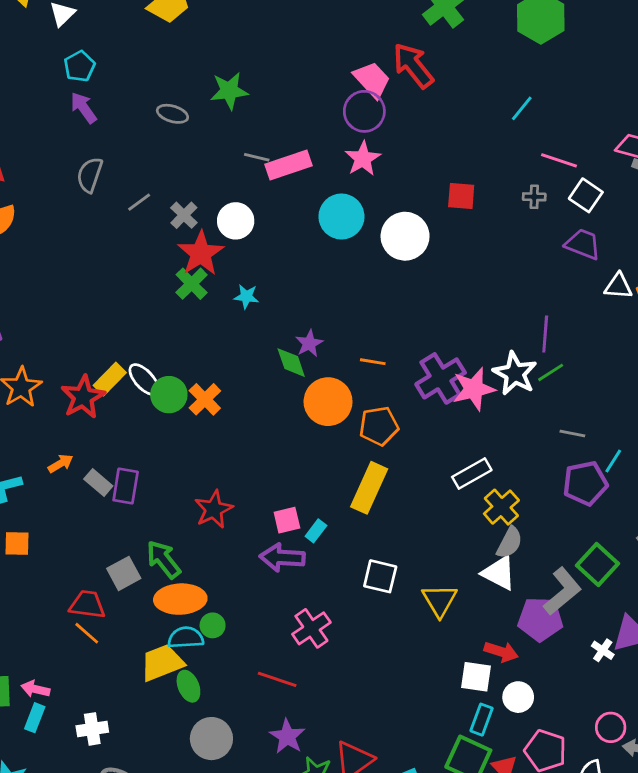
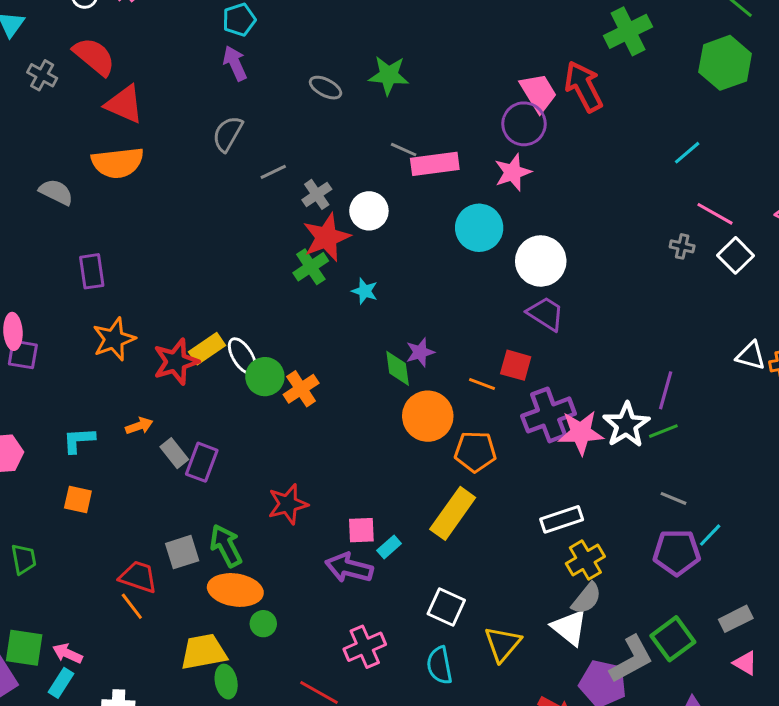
red square: (461, 196) -> (516, 365), moved
purple trapezoid: (583, 244) -> (546, 314), moved
cyan semicircle: (186, 638) -> (439, 665), moved, turned -108

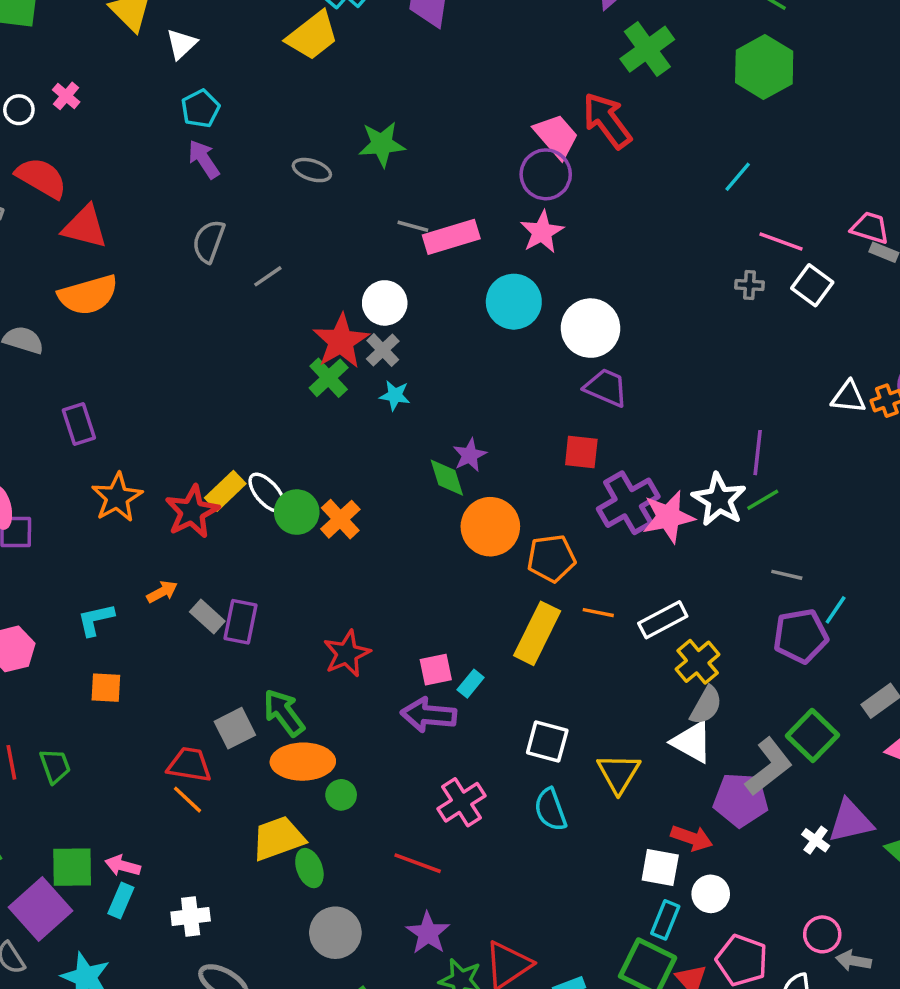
gray cross: (317, 194) -> (383, 350), moved
orange line: (482, 384) -> (598, 613), moved

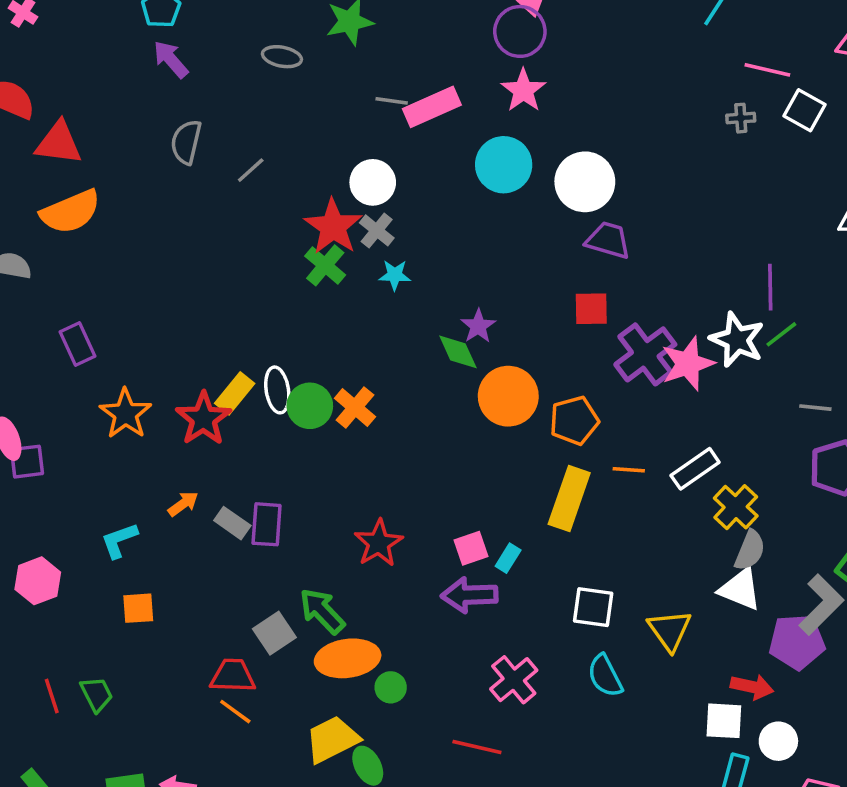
white ellipse: (267, 493) -> (277, 390), turned 39

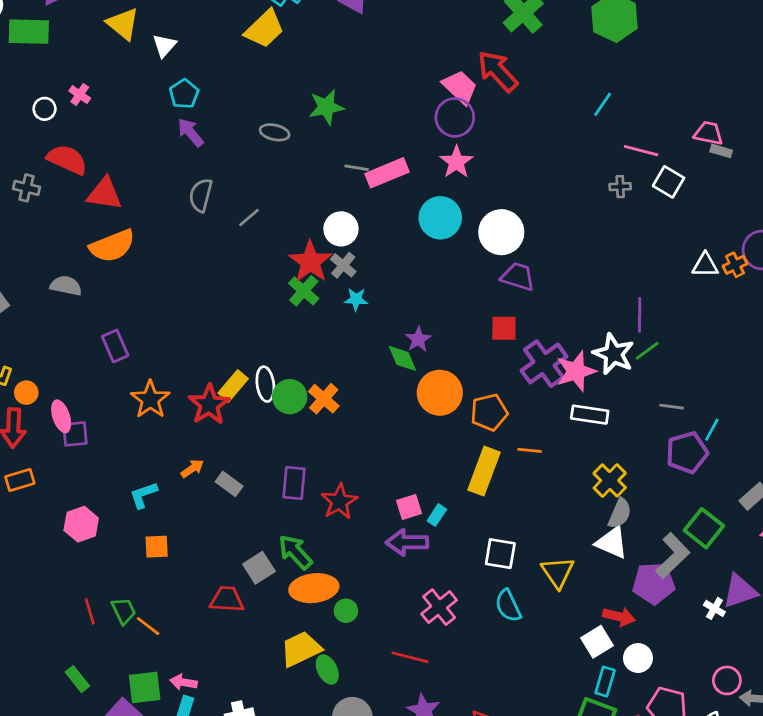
white rectangle: (695, 469) -> (590, 415), moved, turned 42
purple rectangle: (267, 524) -> (294, 483), moved
orange line: (235, 712) -> (148, 626), moved
white square: (724, 721) -> (597, 642), turned -36

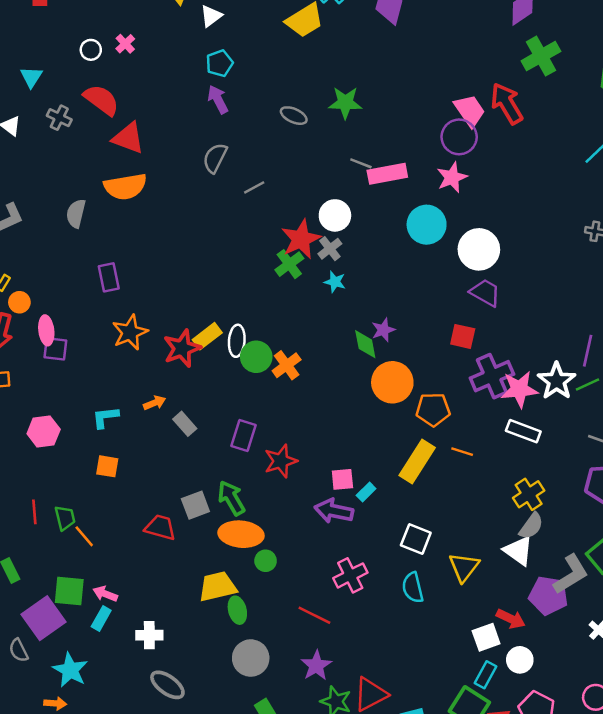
gray semicircle: (66, 286) -> (76, 213), turned -100

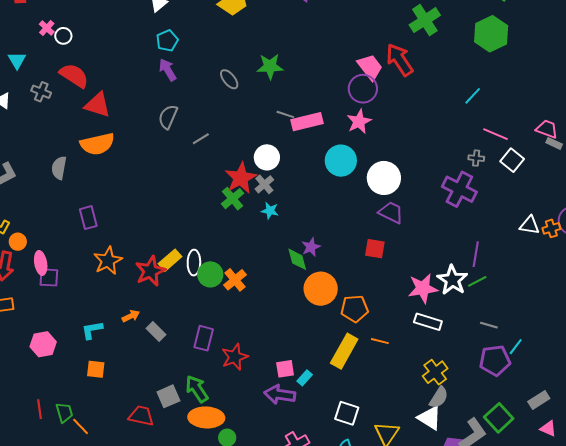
pink cross: (125, 44) -> (47, 28), moved
gray ellipse: (294, 116) -> (229, 79), turned 30
purple cross: (492, 376) -> (459, 189), moved, turned -36

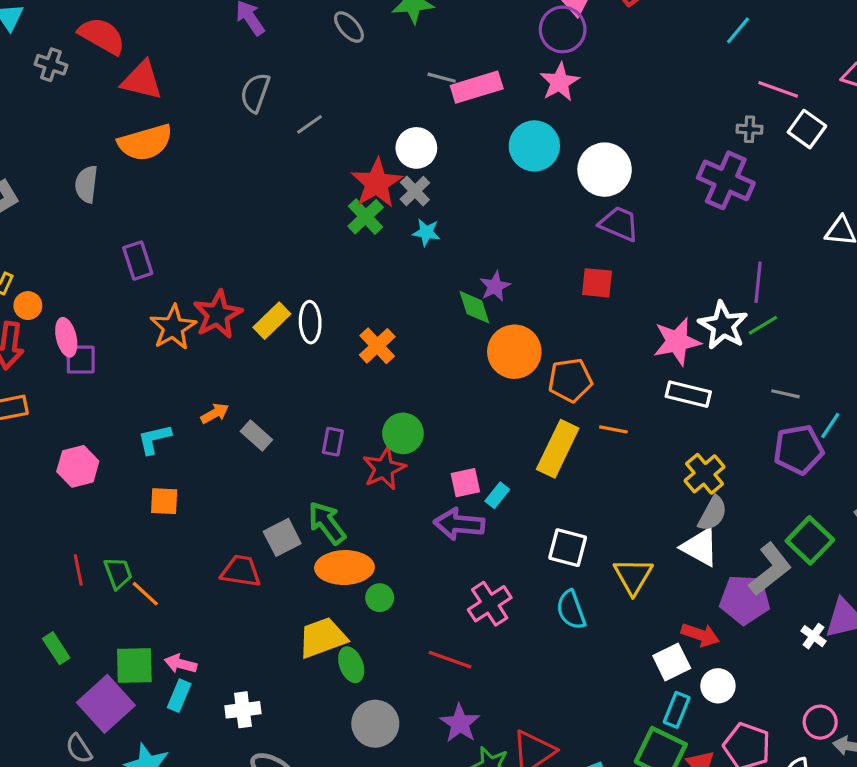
red star: (150, 271) -> (218, 314), moved
green circle: (210, 274) -> (403, 433), moved
purple rectangle: (204, 338) -> (333, 442), size x0.7

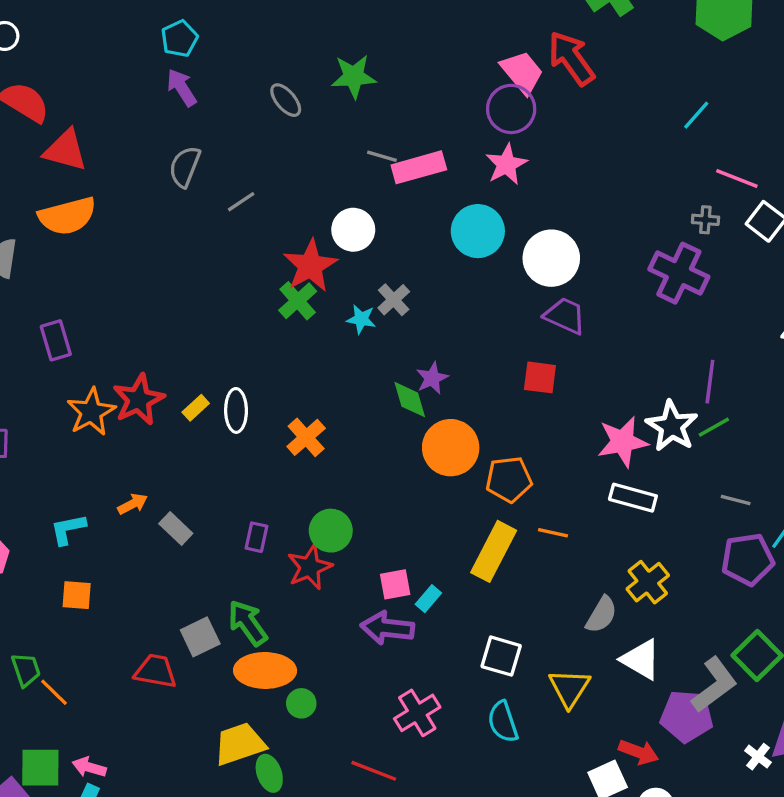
gray cross: (415, 191) -> (394, 300), moved
yellow rectangle: (272, 321) -> (196, 408), size x0.7
gray semicircle: (713, 514) -> (601, 615), moved

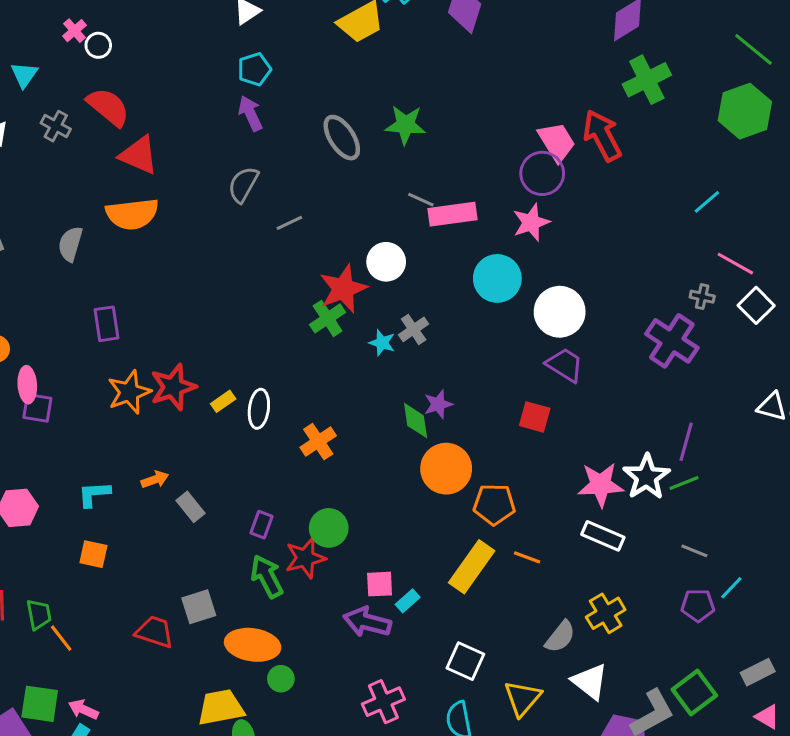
gray ellipse: (286, 100) -> (342, 138), size x1.4
purple pentagon: (748, 559) -> (698, 605), size x0.7
green arrow: (248, 623) -> (267, 576), moved

